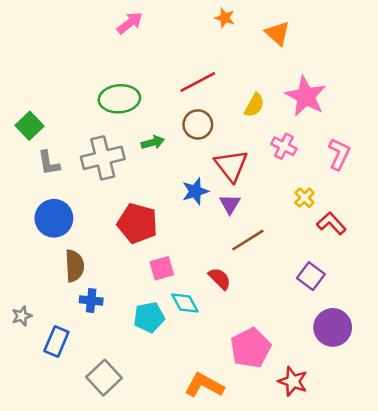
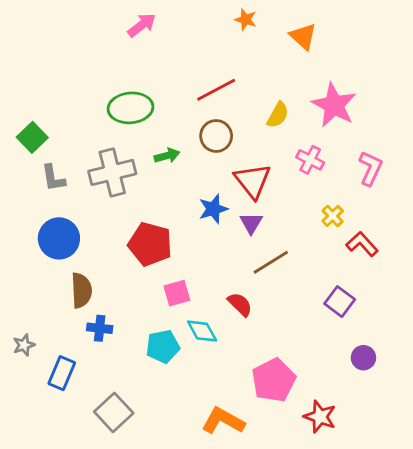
purple circle: (333, 327) -> (363, 358), size x0.6

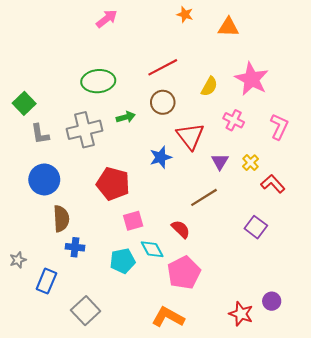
orange triangle: (303, 36) -> (228, 27), turned -40
purple triangle: (251, 223) -> (220, 162), moved
purple circle: (363, 358) -> (272, 301), moved
pink pentagon: (274, 380) -> (184, 273), moved

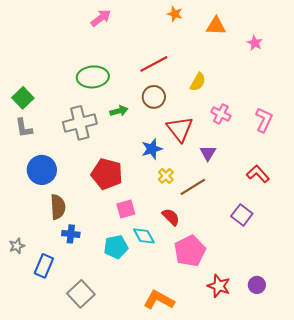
pink star: (252, 79) -> (255, 43), moved, size x0.5
gray L-shape: (40, 134) -> (24, 128), moved
yellow cross: (251, 163) -> (166, 176), moved
pink pentagon: (184, 273) -> (190, 251), moved
red star: (241, 314) -> (219, 286), moved

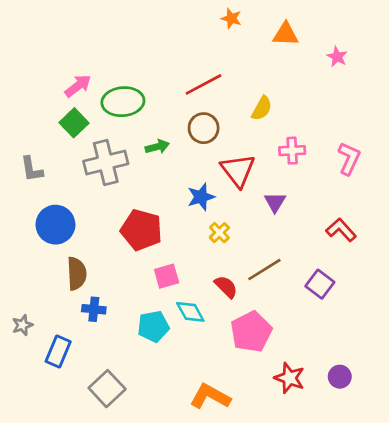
pink arrow: (101, 18) -> (78, 86), moved
green square: (23, 98) -> (74, 123), moved
pink cross: (221, 114) -> (292, 151), turned -30
brown line: (193, 187) -> (264, 270), moved

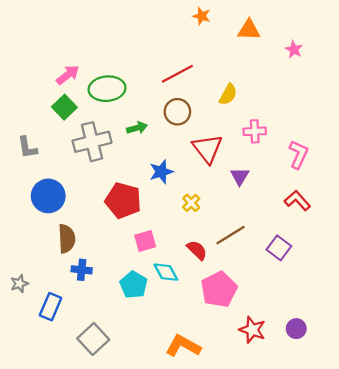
pink L-shape: (349, 159) -> (299, 154), moved
blue star: (201, 197) -> (161, 172), moved
cyan pentagon: (153, 326) -> (134, 285), turned -30

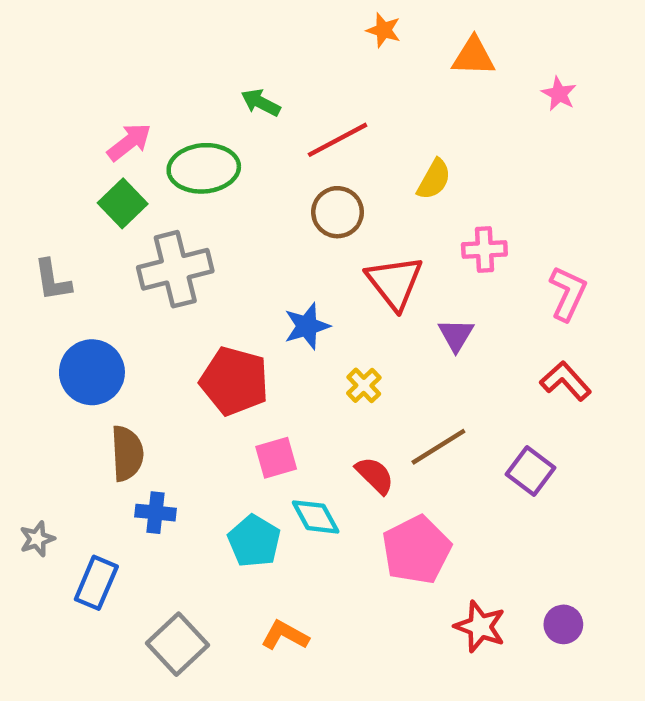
green arrow: (137, 128) -> (261, 103), moved, turned -138
orange L-shape: (183, 346) -> (285, 635), moved, size x0.7

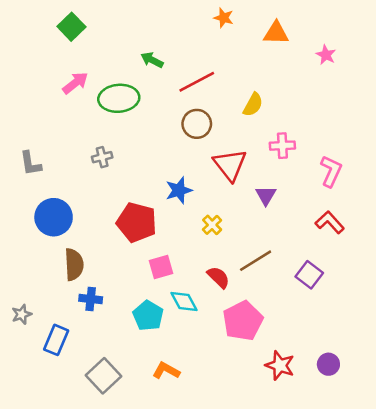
green square: (123, 203) -> (71, 27), moved
gray cross: (175, 269) -> (102, 157), size x0.5

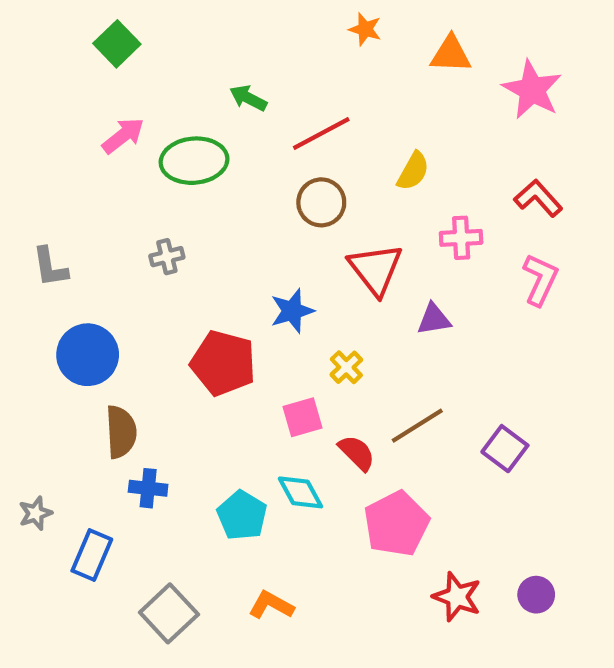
pink star: (326, 55) -> (532, 90), size x1.8
purple triangle: (266, 195) -> (434, 319), turned 50
red L-shape: (330, 222) -> (538, 198), moved
pink square: (161, 267) -> (303, 417), moved

